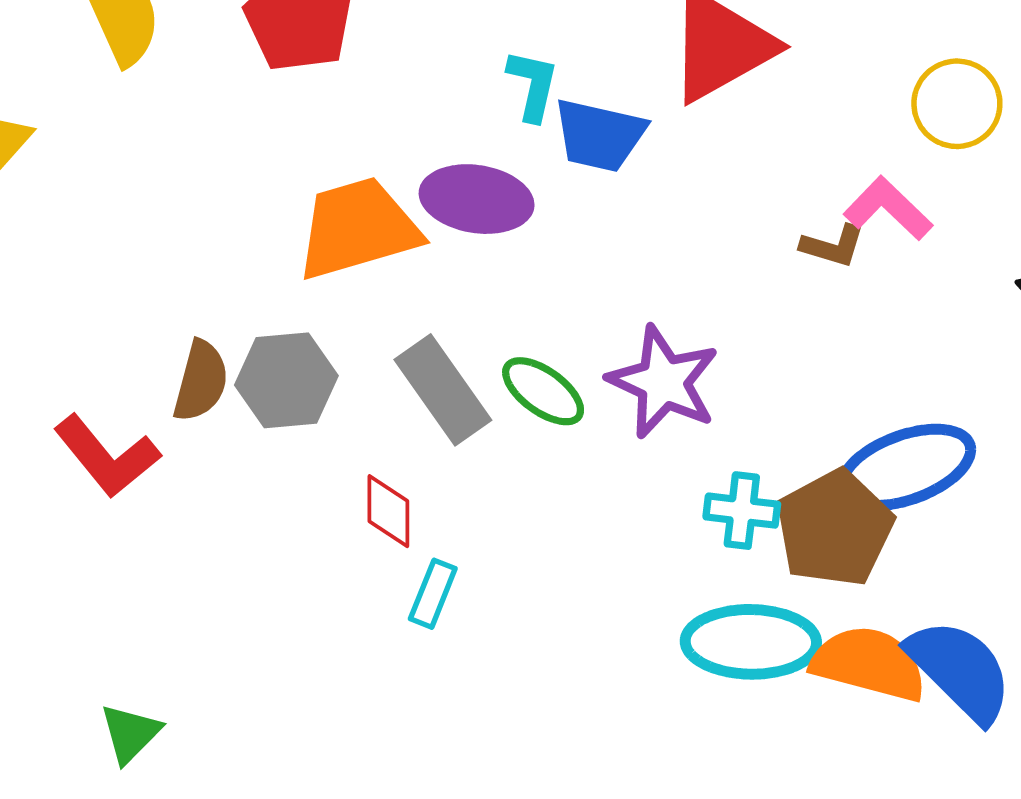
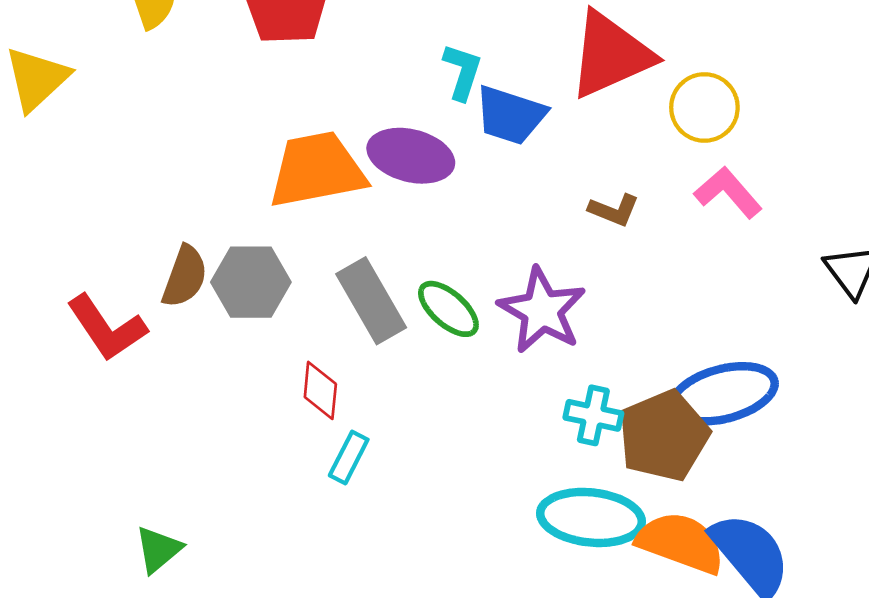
yellow circle: (957, 104) -> (704, 107), moved
brown L-shape: (833, 246) -> (614, 210), moved
green triangle: (130, 733) -> (158, 549), moved

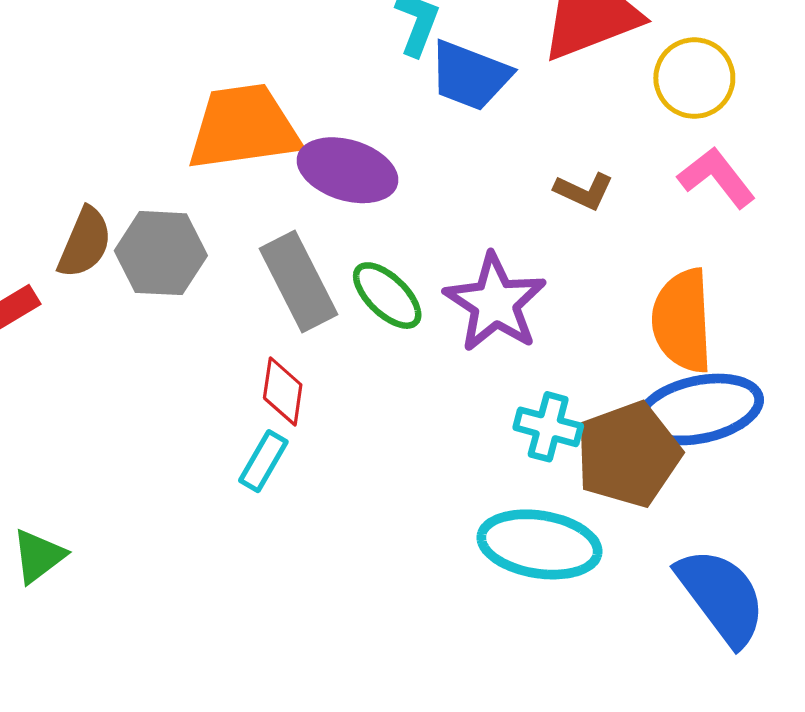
purple ellipse: (411, 156) -> (348, 170), moved
red diamond: (320, 390) -> (283, 391), moved
orange semicircle: (681, 543) -> (682, 321), moved, turned -116

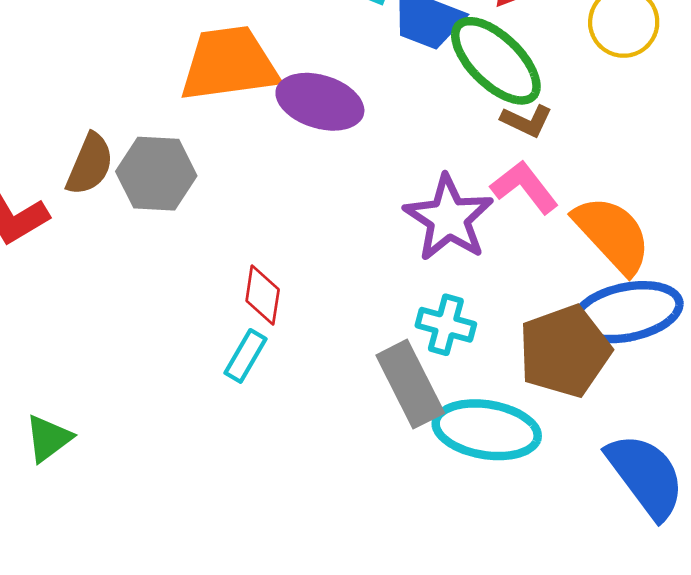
pink L-shape: (717, 177) -> (525, 187), moved
gray rectangle: (298, 281) -> (410, 384), moved
green ellipse: (387, 296) -> (496, 61), moved, size x1.5
orange semicircle: (682, 321) -> (612, 235), turned 140
cyan cross: (548, 427) -> (446, 325), moved

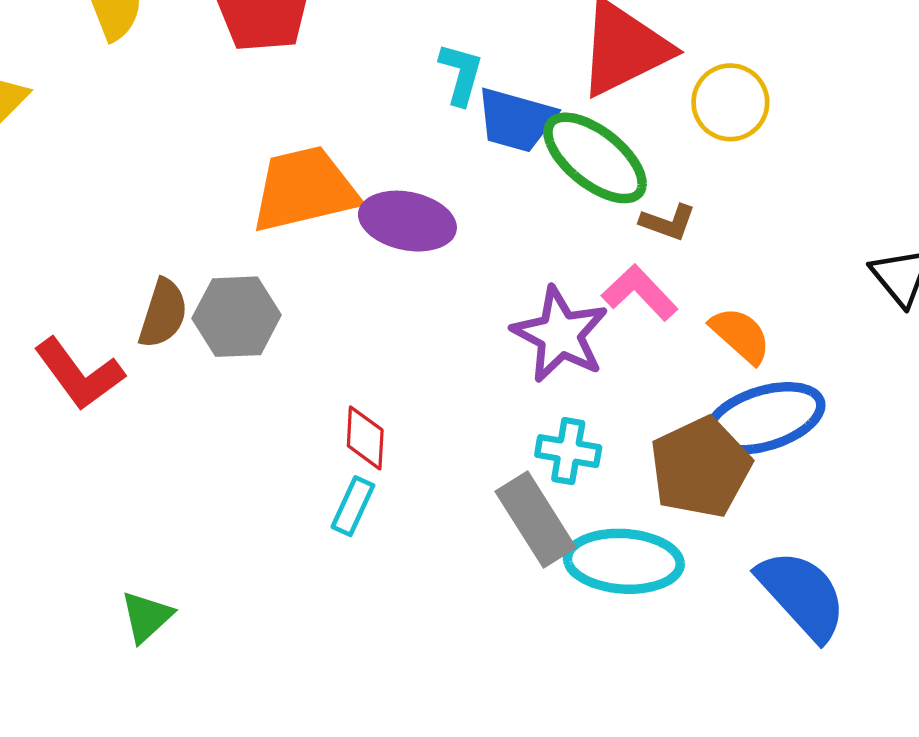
brown L-shape: (527, 121) -> (668, 222), moved
orange semicircle: (612, 235) -> (740, 335), size x0.7

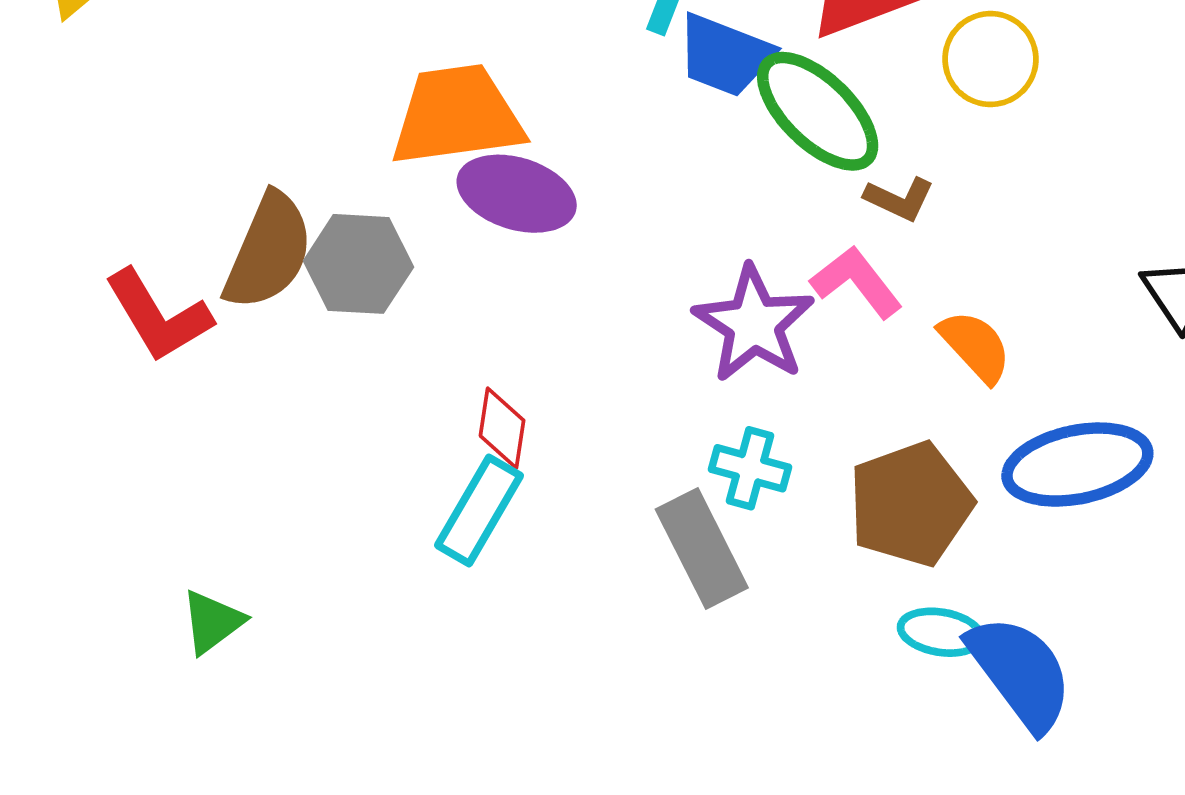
purple ellipse: (407, 221) -> (517, 194), moved
brown semicircle: (163, 313) -> (268, 251), size x1.4
blue ellipse: (765, 418) -> (1077, 465), moved
cyan rectangle: (353, 506) -> (479, 510), size x1.5
cyan ellipse: (624, 561) -> (941, 632), moved, size x0.6

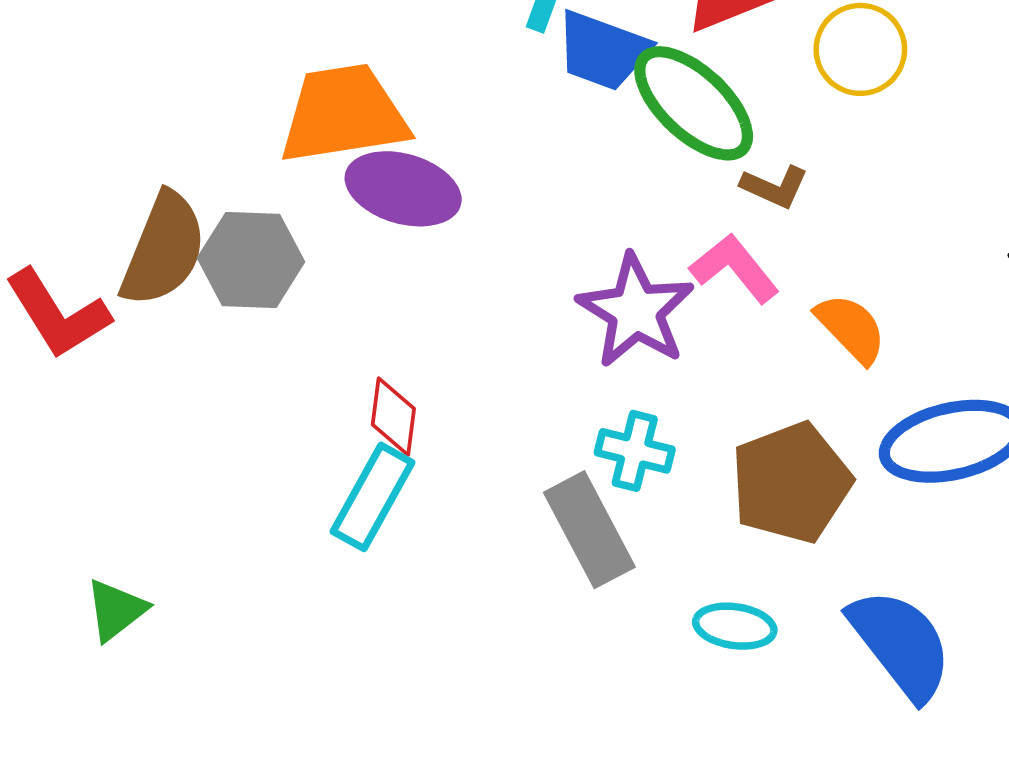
cyan ellipse: (941, 632) -> (735, 626), moved

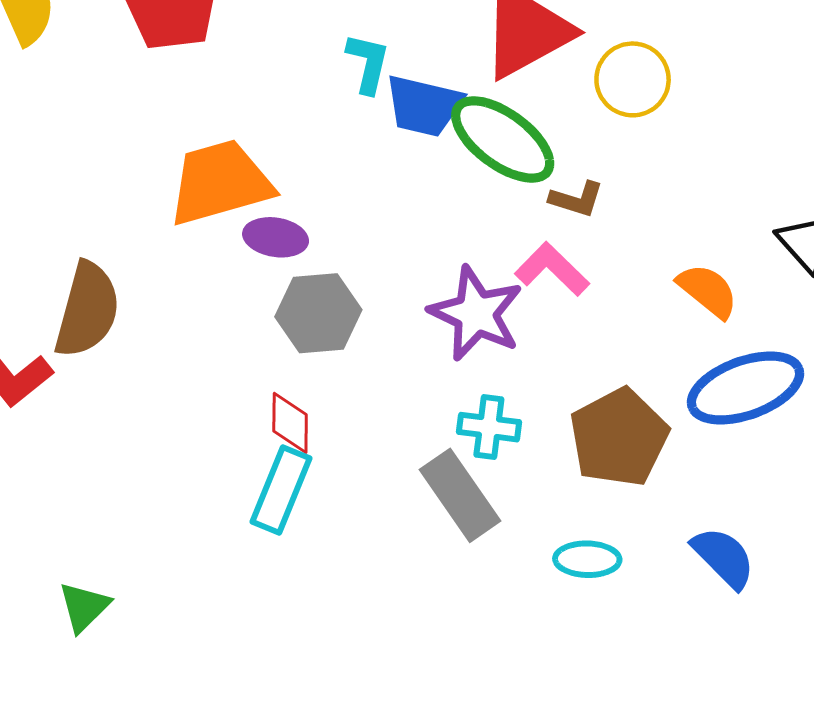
purple ellipse: (403, 189) -> (276, 237), size x0.7
gray hexagon: (251, 260) -> (318, 313), moved
orange semicircle: (851, 328) -> (708, 291), moved
blue semicircle: (901, 644) -> (724, 557), size x0.7

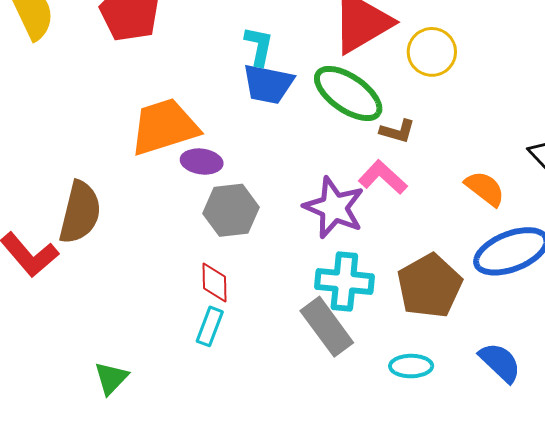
blue trapezoid: (424, 106) -> (268, 84), moved
cyan cross: (489, 427) -> (344, 282), size x1.4
cyan rectangle: (281, 490) -> (210, 326), size x0.7
green triangle: (84, 607) -> (111, 378), moved

